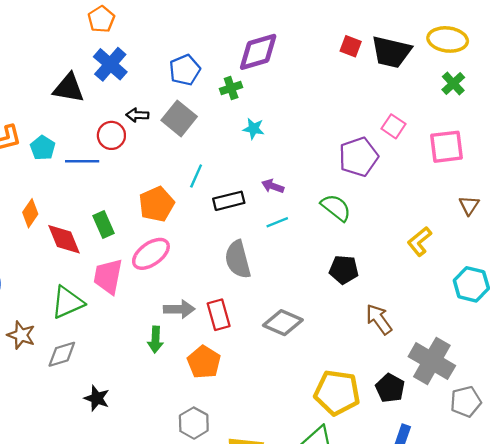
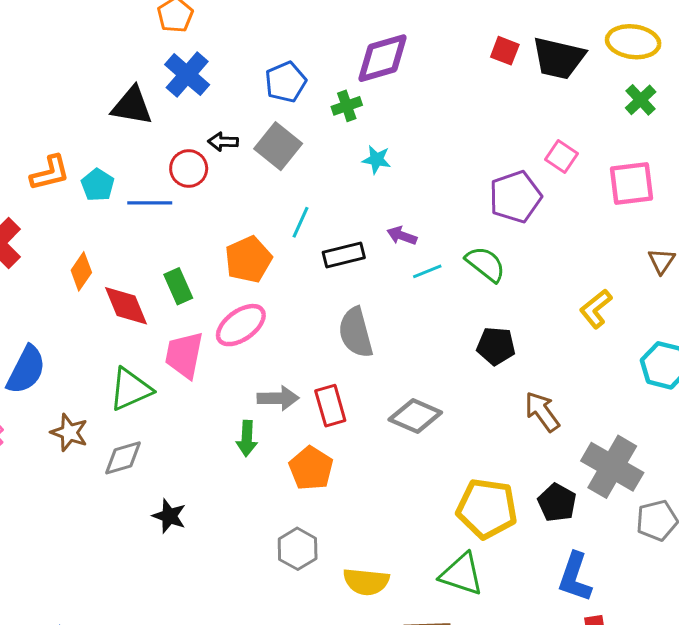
cyan line: (277, 222) -> (427, 271), moved

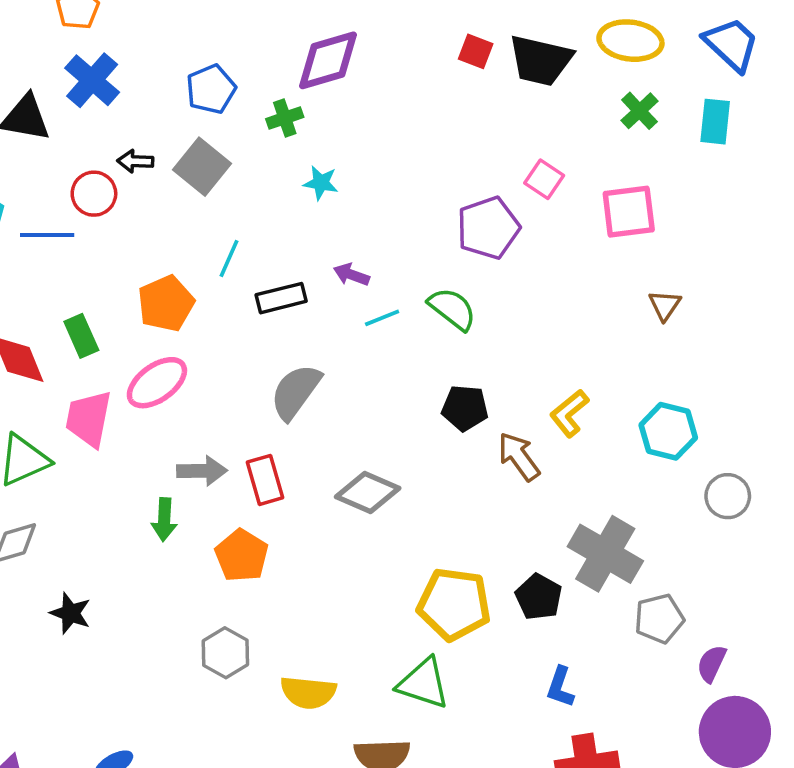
yellow L-shape: (596, 309) -> (569, 413), moved
gray semicircle: (356, 333) -> (296, 392), turned 51
brown arrow: (542, 412) -> (519, 457), moved
blue L-shape: (575, 577) -> (560, 687), size x0.7

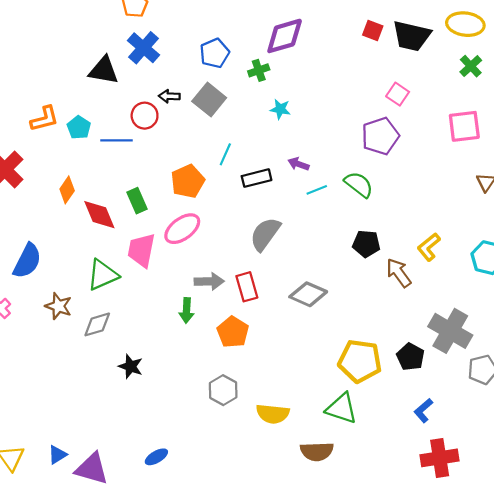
pink square: (544, 179) -> (398, 94), moved
blue L-shape: (560, 687) -> (423, 411), turned 30

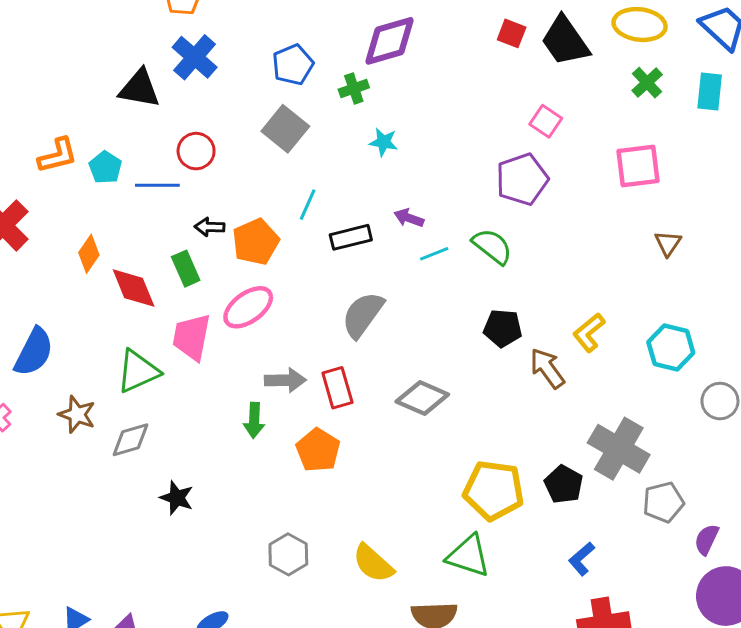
black trapezoid: (412, 36) -> (565, 41), turned 42
black arrow: (169, 96) -> (209, 227), moved
gray hexagon: (223, 390) -> (288, 554), moved
yellow semicircle: (273, 414) -> (373, 563), turned 36

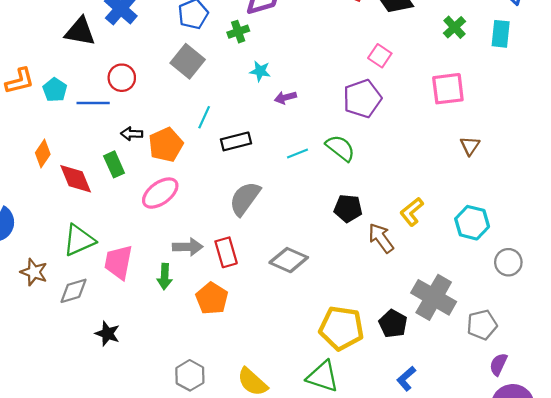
purple arrow: (409, 218) -> (285, 97), moved, turned -35
pink trapezoid: (192, 337) -> (118, 262), moved
gray pentagon: (663, 502) -> (482, 325), moved

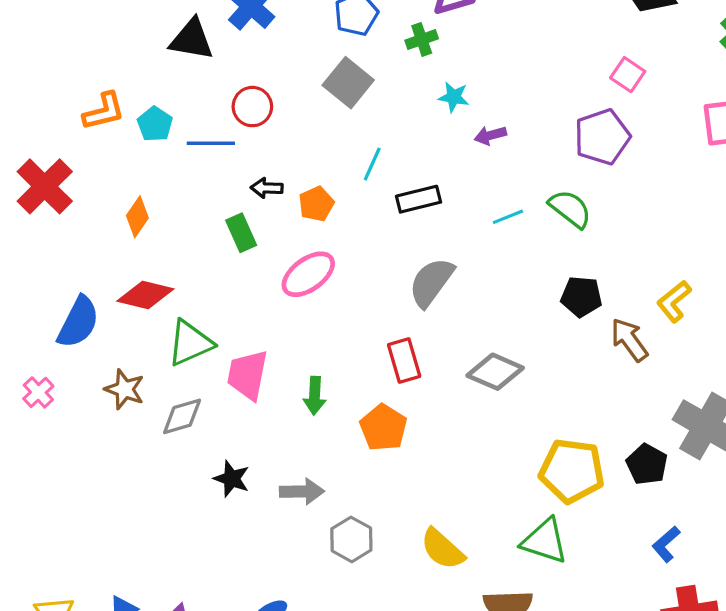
orange pentagon: (166, 145) -> (316, 204), size x0.7
red diamond: (76, 179) -> (145, 295), moved, turned -54
gray arrow: (188, 247) -> (302, 491), moved

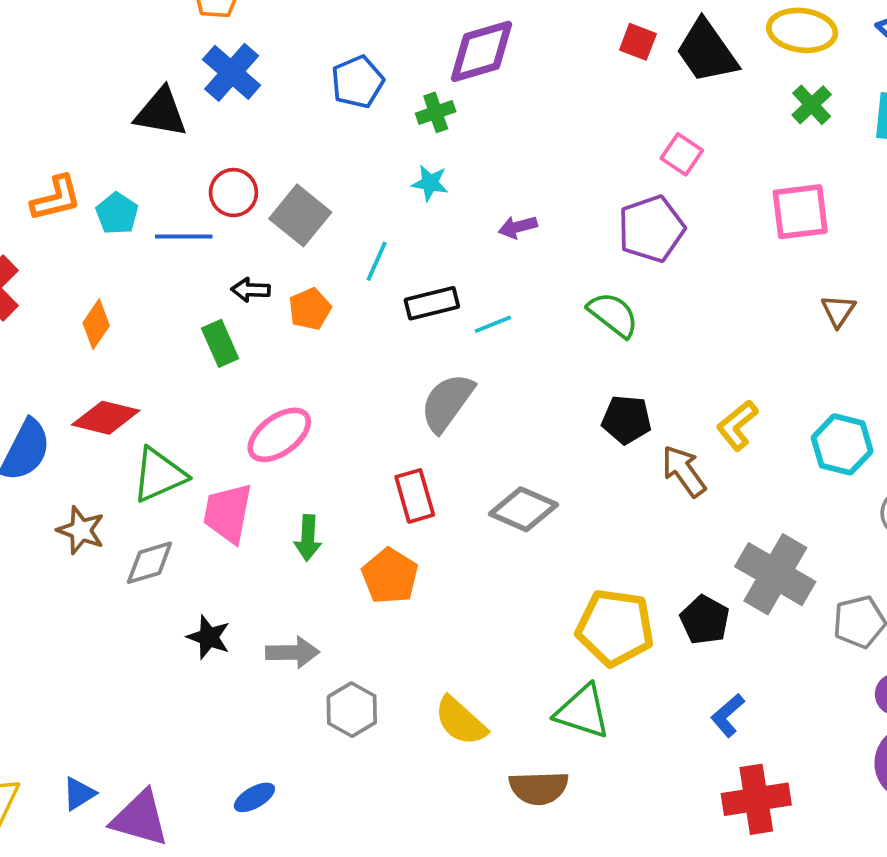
gray square: (348, 83) -> (300, 215), moved
cyan star: (454, 97) -> (430, 183), moved
cyan line: (508, 217) -> (493, 324), moved
pink ellipse: (308, 274) -> (279, 435), moved

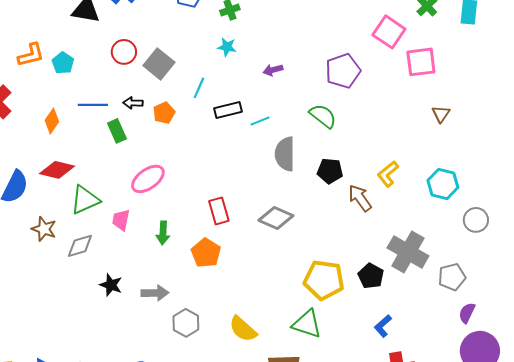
pink square: (682, 154) -> (389, 32), moved, size x1.5
blue line: (184, 236) -> (93, 105), moved
gray semicircle: (447, 402) -> (285, 154), moved, turned -36
pink trapezoid: (228, 513) -> (121, 220), size x0.7

